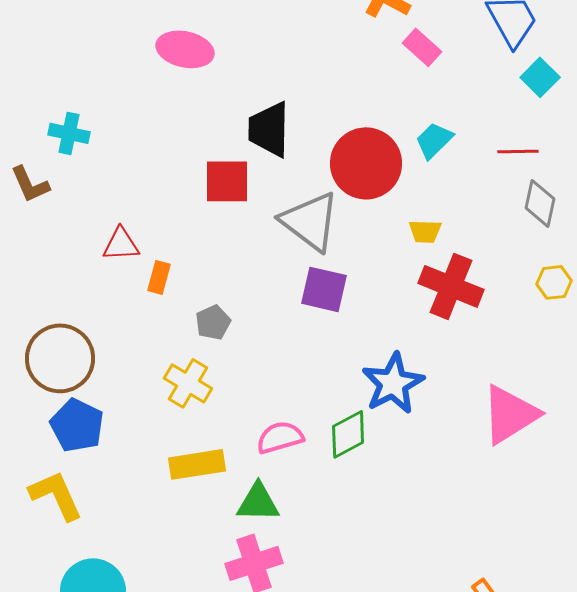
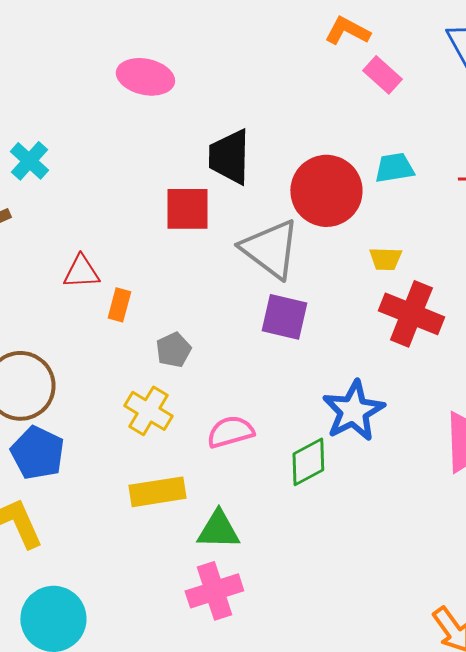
cyan cross: (69, 133) -> (29, 161), turned 30
cyan trapezoid: (434, 140) -> (394, 168), turned 36
pink semicircle: (280, 437) -> (230, 432), moved

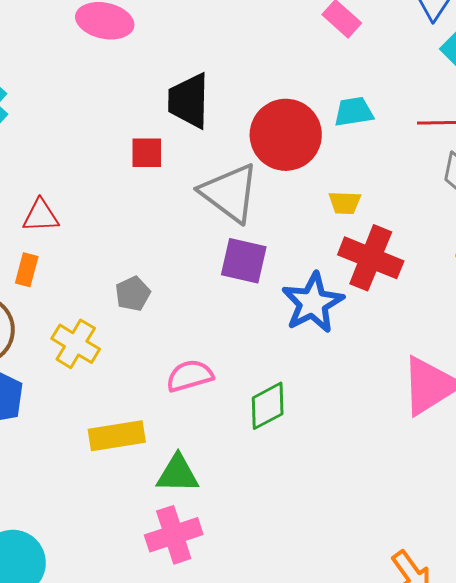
red square: (187, 209) -> (147, 153), size x0.7
orange rectangle: (119, 305) -> (27, 270), moved
yellow cross: (148, 411) -> (76, 344), moved
blue star: (353, 411) -> (313, 303), moved

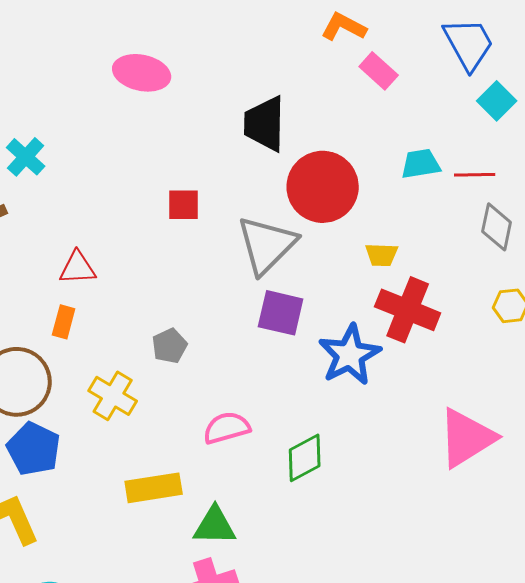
black trapezoid: (189, 101) -> (265, 124), moved
cyan trapezoid: (354, 112) -> (421, 164), moved
gray triangle: (230, 193) -> (267, 245), turned 38

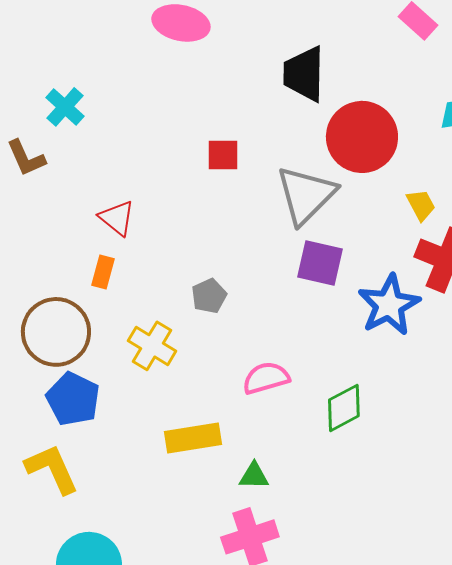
yellow trapezoid: (382, 255) -> (421, 205), turned -120
red triangle: (78, 268) -> (117, 218), turned 42
green triangle: (215, 526) -> (254, 476), size x0.7

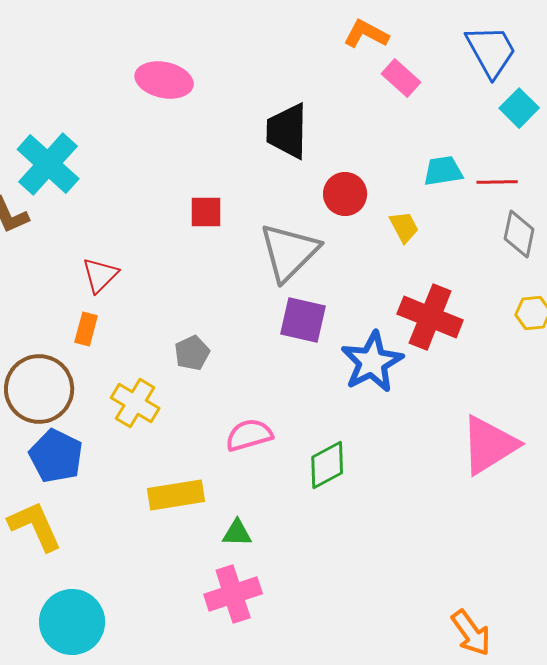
cyan cross: (65, 107) -> (48, 164), size x1.6
red circle: (362, 137) -> (345, 194), size x0.6
yellow trapezoid: (421, 205) -> (404, 227), moved
red triangle: (117, 218) -> (100, 275), turned 36

